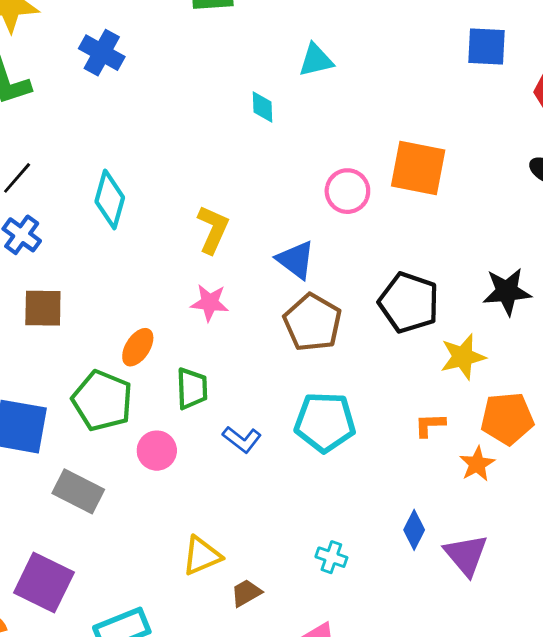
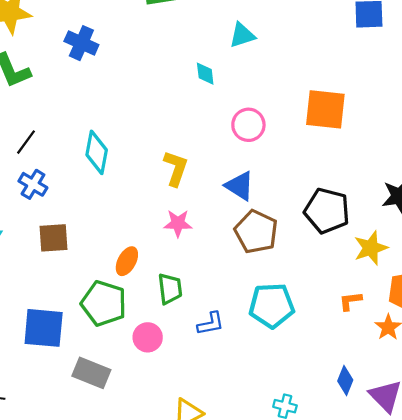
pink circle: (347, 191) -> (248, 125), moved
blue L-shape: (242, 439) -> (211, 324), turned -44

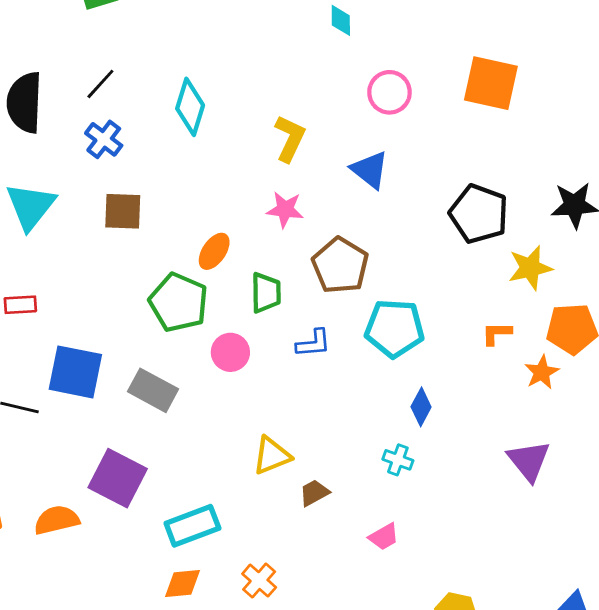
brown pentagon: (256, 232) -> (340, 265), moved
blue square: (44, 328) -> (75, 372), moved
blue diamond: (345, 380) -> (421, 407), moved

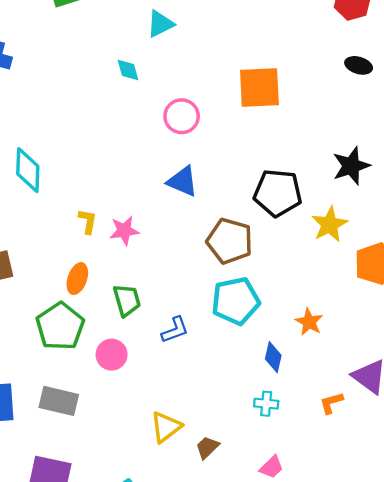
yellow L-shape: (290, 138) -> (88, 221), moved, size x0.7
brown pentagon: (340, 265) -> (230, 241), moved
green pentagon: (178, 302) -> (60, 326), turned 30
orange L-shape: (497, 333) -> (331, 403), moved
orange star: (542, 372) -> (309, 322), moved

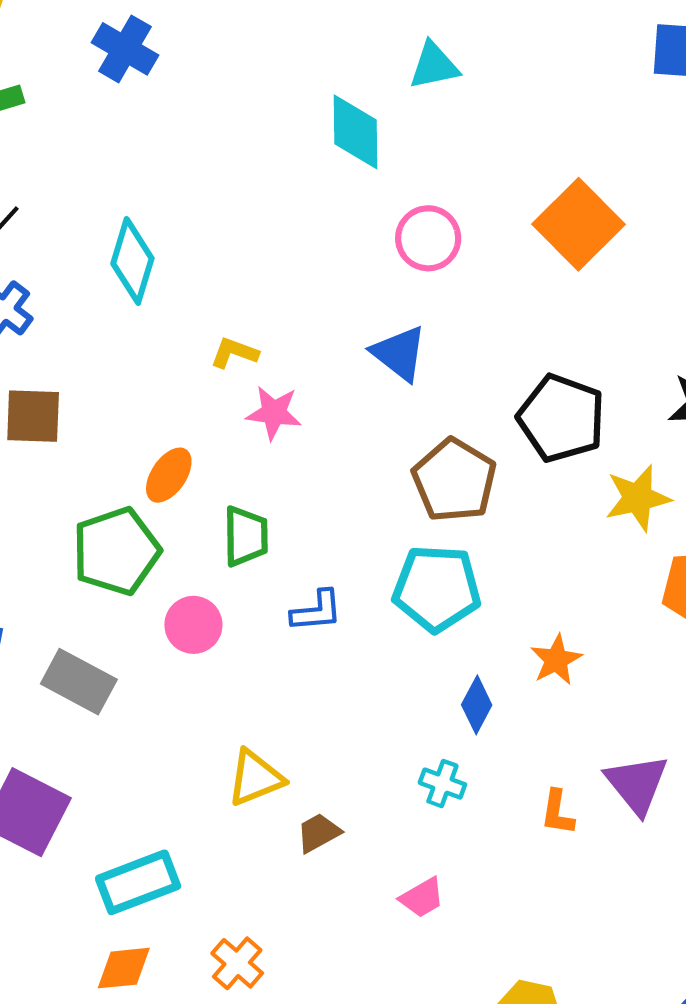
cyan diamond: (128, 70) -> (356, 132), size x1.6
orange square: (259, 88) -> (578, 224), turned 33
yellow L-shape: (88, 221) -> (234, 353), moved, turned -95
orange L-shape: (331, 403) -> (557, 812), turned -80

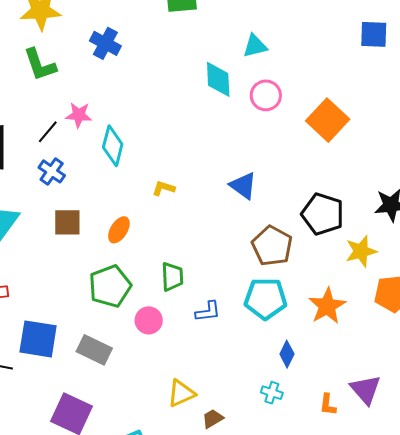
pink circle: (428, 238) -> (266, 95), moved
pink star: (274, 413) -> (79, 115), moved
orange ellipse: (169, 475) -> (119, 230), moved
orange star: (556, 660) -> (327, 306), moved, size x1.5

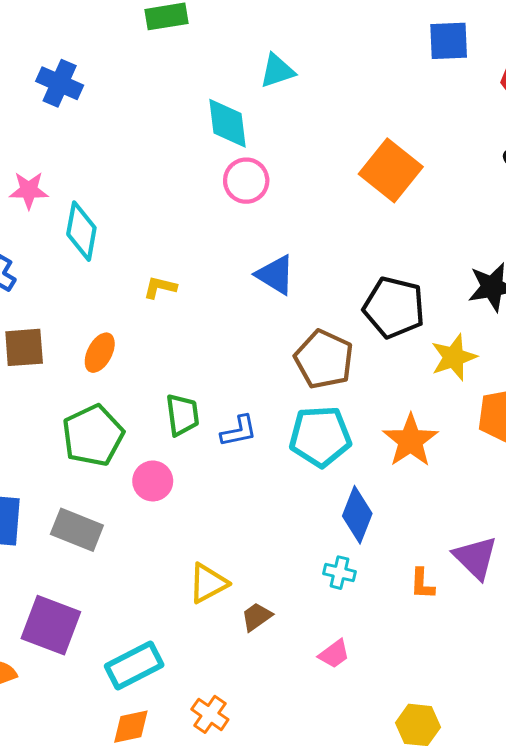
pink circle: (266, 95) -> (246, 181), moved
blue L-shape: (208, 312) -> (239, 431), moved
blue diamond: (287, 354) -> (357, 515), size x1.4

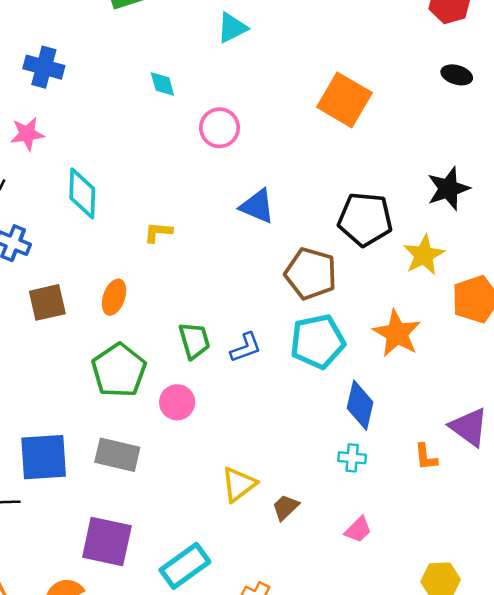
cyan diamond: (227, 123) -> (162, 84), moved, size x0.6
pink star: (29, 190) -> (27, 134), moved

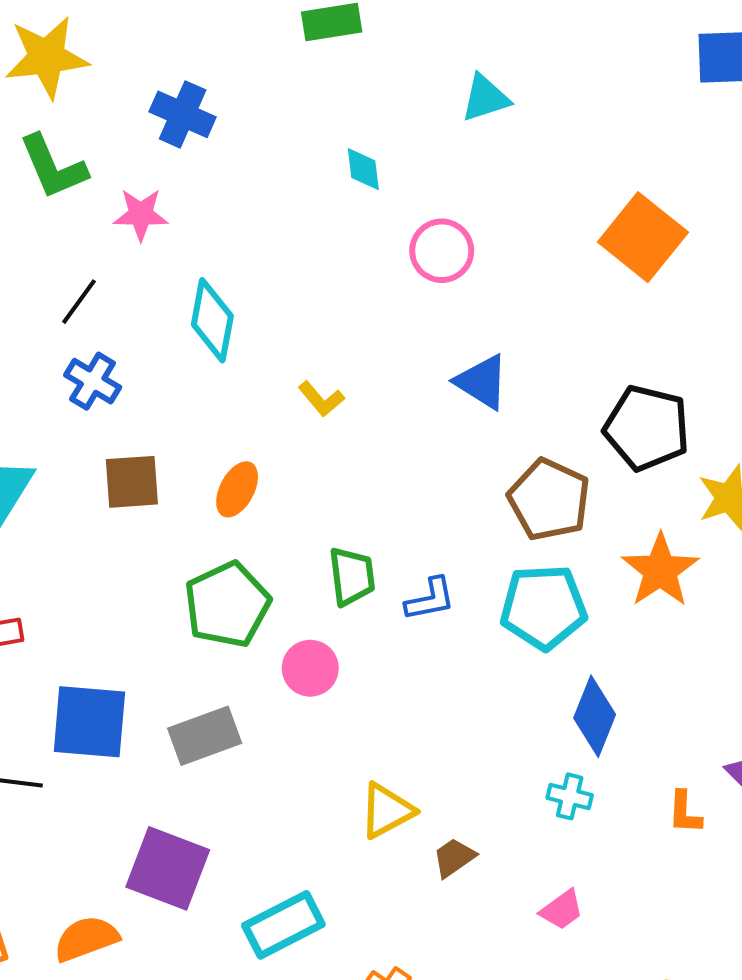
yellow L-shape: (158, 232) -> (321, 399), turned -144
orange star: (397, 333) -> (660, 570), moved
gray rectangle: (117, 455) -> (205, 736), turned -42

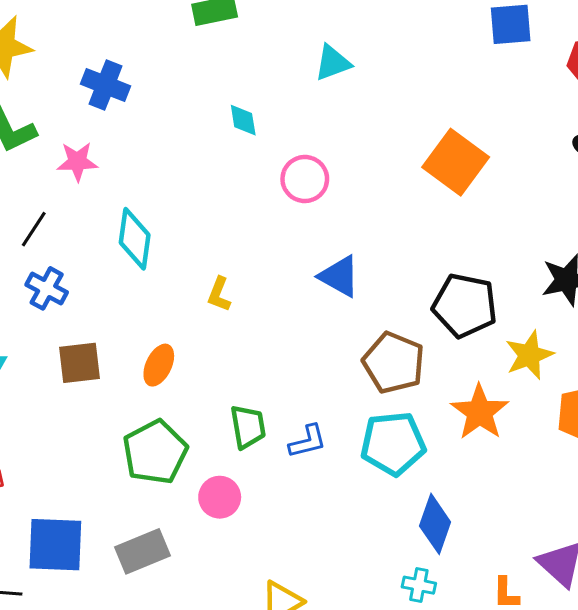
yellow L-shape: (321, 399) -> (219, 294), turned 64

